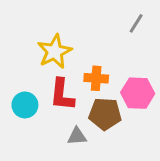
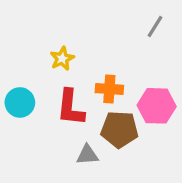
yellow star: (55, 52) -> (62, 59), size x0.6
cyan circle: (25, 105) -> (20, 102), moved

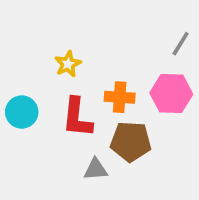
gray line: (155, 26) -> (181, 44), moved
pink hexagon: (157, 106) -> (171, 94), moved

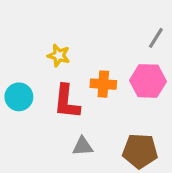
yellow star: (68, 64) -> (59, 55), turned -30
brown pentagon: (131, 142) -> (140, 151), moved

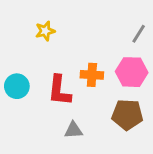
yellow star: (59, 55) -> (45, 31), moved, turned -30
brown pentagon: (140, 151) -> (127, 115), moved

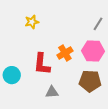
orange cross: (92, 75) -> (65, 53), turned -35
cyan circle: (17, 86) -> (12, 75), moved

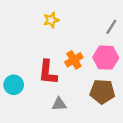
yellow star: (32, 22) -> (51, 20), moved

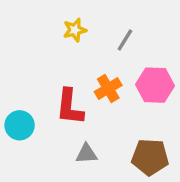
gray line: (111, 27) -> (125, 40), moved
brown pentagon: (102, 92) -> (150, 157), moved

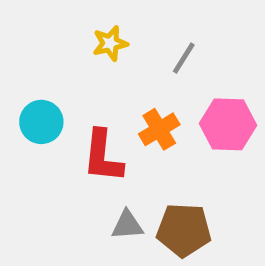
cyan circle: (20, 125) -> (41, 122), moved
brown pentagon: (150, 157) -> (184, 230), moved

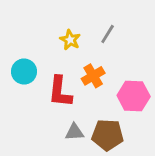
yellow star: (110, 43) -> (70, 40), moved, turned -30
pink hexagon: (228, 124) -> (134, 96), moved

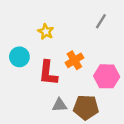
gray line: (108, 34) -> (101, 21), moved
yellow star: (70, 40) -> (46, 32), moved

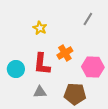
cyan circle: (19, 57) -> (16, 69), moved
gray triangle: (60, 105) -> (40, 92), moved

